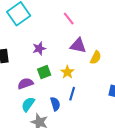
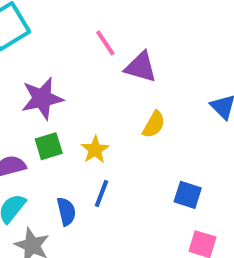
purple triangle: (78, 46) -> (141, 67), moved
purple star: (39, 48) -> (42, 98), size x1.5

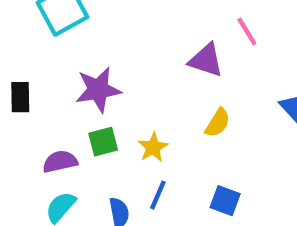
pink line: (105, 43) -> (247, 31), moved
blue square: (188, 195) -> (225, 201), moved

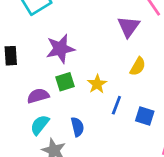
purple triangle: (206, 60) -> (129, 27), turned 50
blue line: (158, 195) -> (116, 105), moved

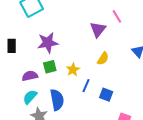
blue semicircle: (77, 127) -> (57, 100), size x1.5

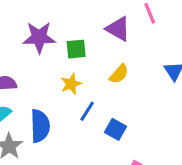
purple triangle: (98, 29) -> (118, 29), turned -48
green square: (50, 67) -> (76, 49), moved

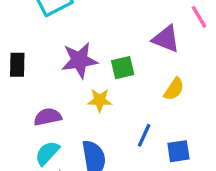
yellow star: (71, 84) -> (100, 100), moved, turned 30
blue square: (116, 129) -> (178, 151), turned -30

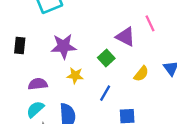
green square: (123, 68) -> (106, 58), moved, turned -35
yellow semicircle: (174, 89) -> (141, 74), moved
blue line: (144, 135) -> (105, 93), moved

